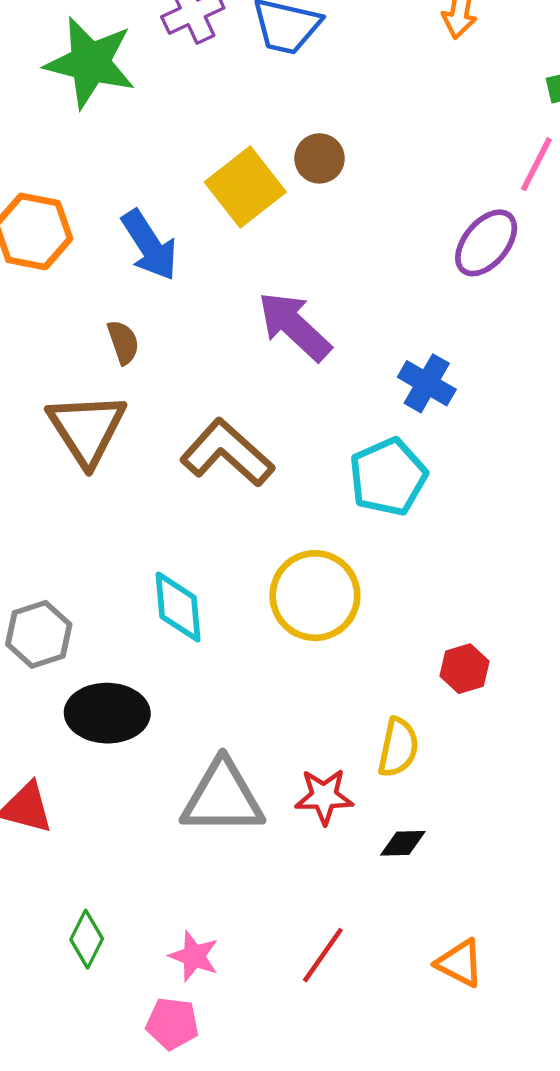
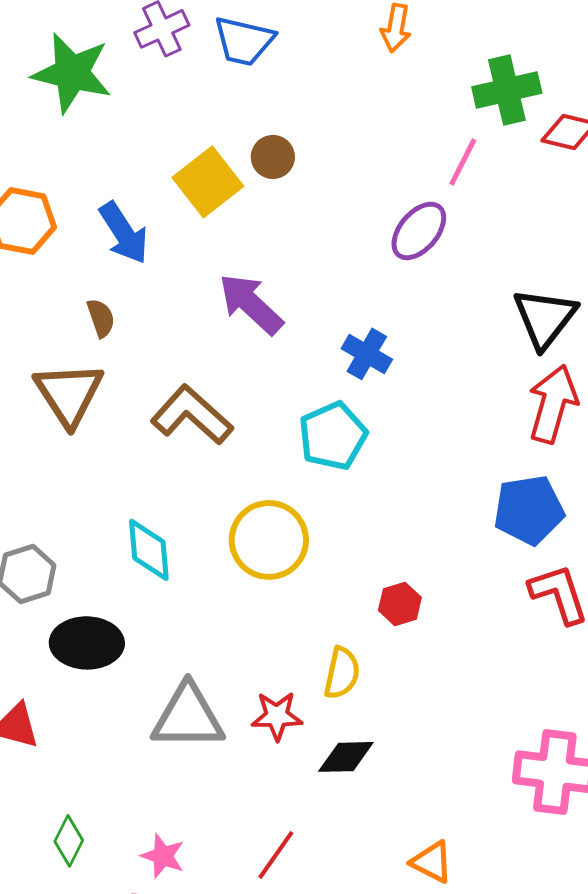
black diamond: (403, 843) -> (346, 757), size x1.4
orange triangle: (460, 963) -> (432, 862), moved

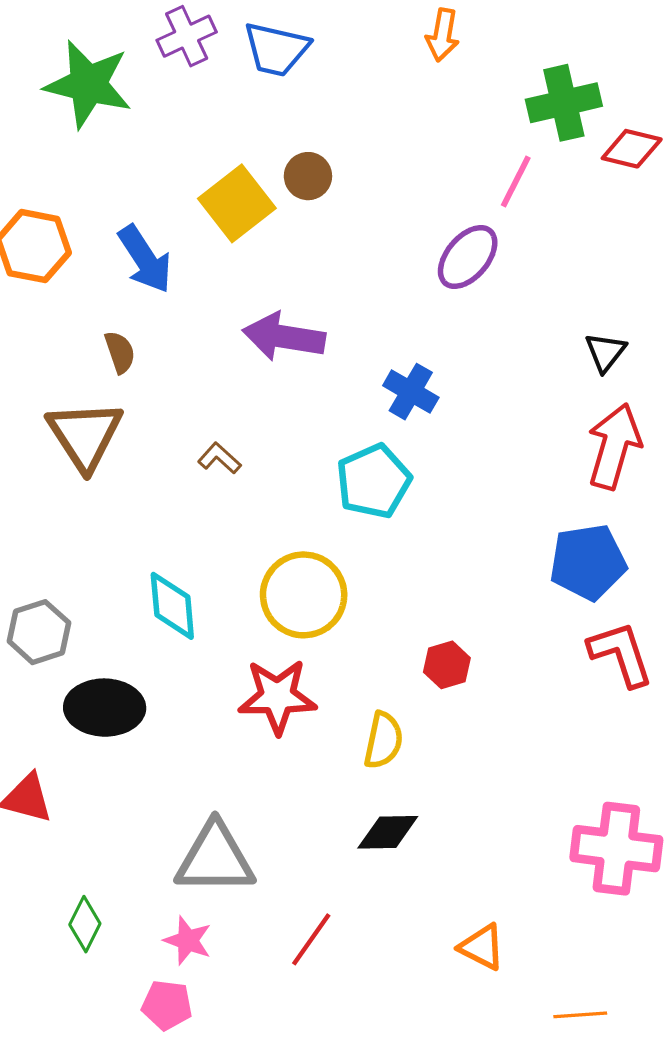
purple arrow: (251, 304) -> (284, 337), turned -34
black triangle: (545, 318) -> (605, 352), size x0.6
brown L-shape: (192, 415) -> (219, 458), size x0.5
red star: (277, 716) -> (277, 697), moved, size x1.4
gray triangle: (188, 717) -> (215, 858), moved

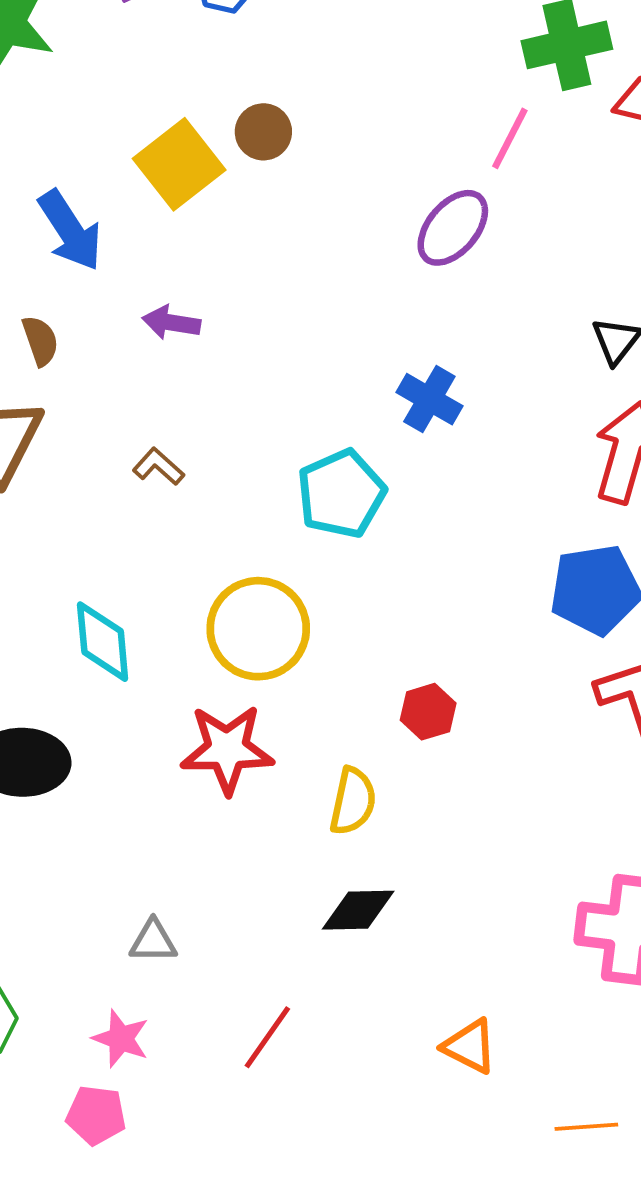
purple arrow: (284, 337) -> (171, 323), moved, size x0.6
blue cross: (411, 392) -> (429, 399), moved
gray triangle: (215, 858) -> (153, 941), size x0.5

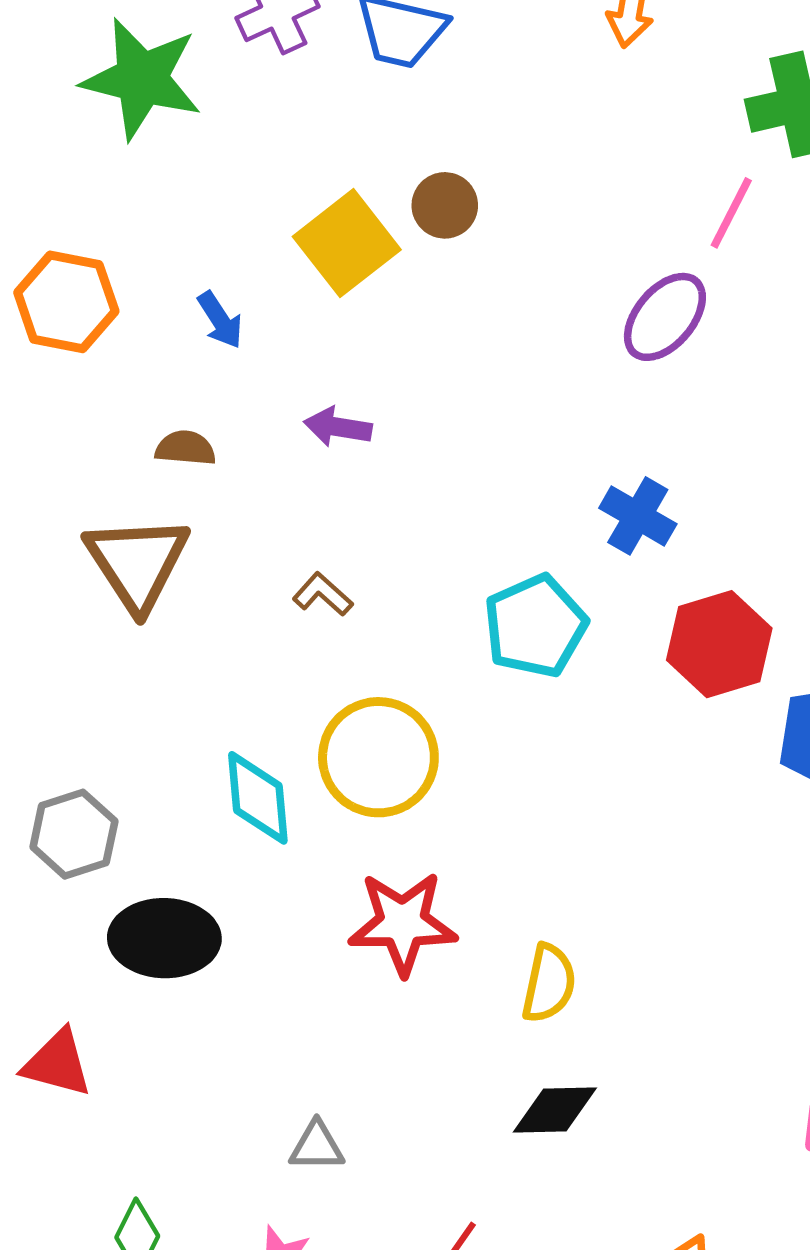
blue arrow: (70, 230) -> (220, 320), size x0.6
brown semicircle: (40, 341) -> (185, 448), turned -66
yellow circle: (258, 629) -> (378, 757), moved
red hexagon: (428, 712) -> (719, 644), moved, size x1.6

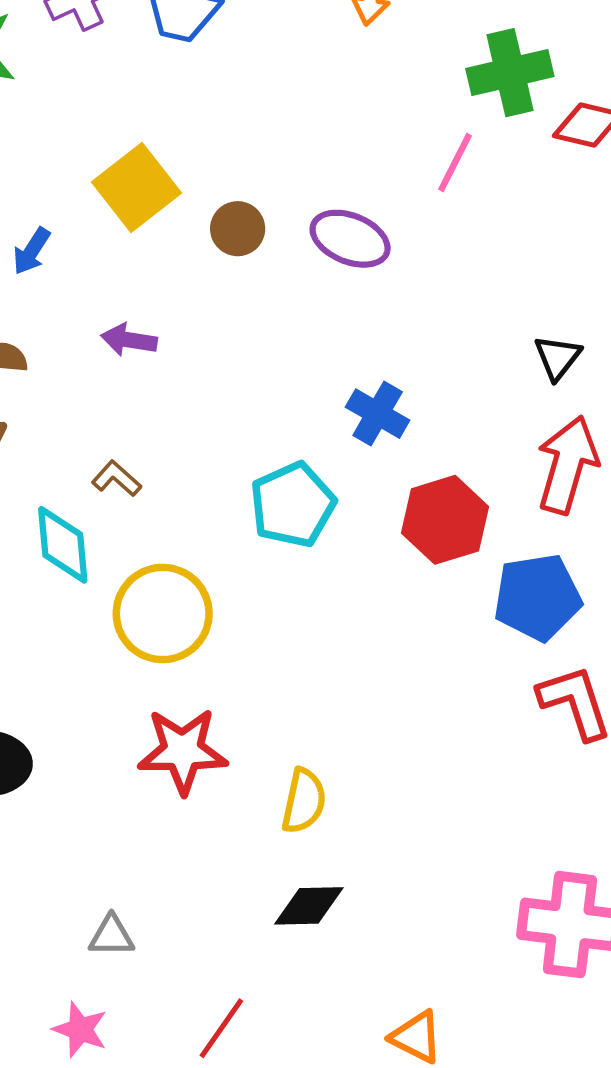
brown circle: (445, 205) -> (238, 229), moved
purple ellipse: (665, 317) -> (350, 239), moved, turned 72
blue arrow: (220, 320) -> (31, 251), turned 66
cyan diamond: (258, 798) -> (63, 545), moved

